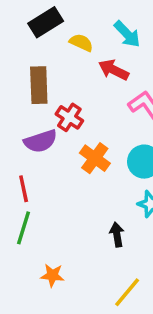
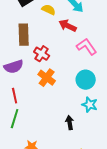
purple semicircle: (41, 141) -> (14, 67), moved
orange cross: (95, 158) -> (47, 78), moved

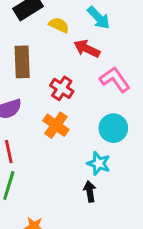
red cross: (42, 54) -> (62, 88), moved
cyan star: (90, 105) -> (99, 163), moved

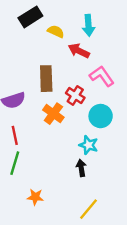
cyan arrow: (99, 18) -> (88, 25), turned 40
brown rectangle: (22, 62) -> (46, 79), moved
red cross: (62, 88) -> (75, 95), moved

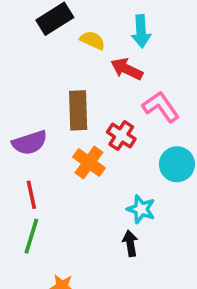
cyan circle: (101, 116) -> (177, 164), moved

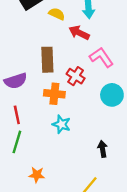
orange cross: (89, 162) -> (54, 94), turned -30
cyan star: (141, 209) -> (61, 124), moved
black arrow: (130, 243) -> (103, 149), moved

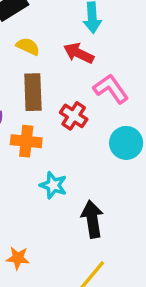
yellow semicircle: (57, 14) -> (28, 46), moved
orange cross: (54, 94) -> (26, 141), moved
black arrow: (103, 149) -> (92, 219), moved, size x1.5

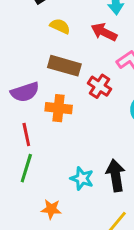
brown rectangle: (33, 92) -> (64, 66), turned -72
cyan star: (53, 185) -> (82, 178), moved

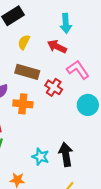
yellow semicircle: (60, 26) -> (24, 42), turned -88

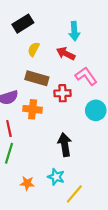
red cross: (54, 87) -> (63, 93), turned -35
black arrow: (66, 155) -> (65, 145), moved
cyan star: (40, 157) -> (56, 177), moved

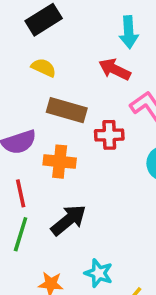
yellow semicircle: (34, 49) -> (44, 68), moved, turned 88
black arrow: (65, 145) -> (68, 220), moved, turned 60

